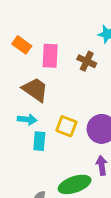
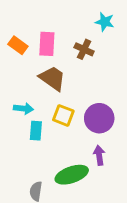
orange rectangle: (22, 45) -> (18, 45), moved
brown trapezoid: (35, 90) -> (52, 78), moved

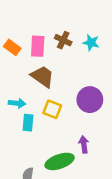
cyan star: (105, 22) -> (91, 43), moved
brown cross: (84, 49) -> (63, 40), moved
purple circle: (99, 118) -> (90, 100), moved

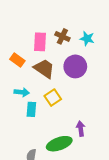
orange rectangle: (12, 47) -> (17, 60), moved
purple circle: (90, 100) -> (75, 66), moved
yellow square: (52, 109) -> (53, 98), turned 35

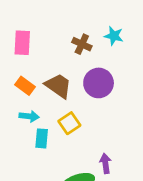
cyan star: (87, 39) -> (114, 36), moved
pink rectangle: (40, 42) -> (22, 43), moved
orange rectangle: (17, 60) -> (25, 86), moved

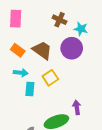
cyan star: (114, 36) -> (81, 29), moved

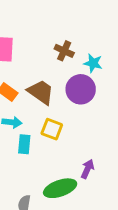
yellow square: (50, 78) -> (52, 129), turned -35
purple arrow: (77, 107) -> (88, 169), turned 32

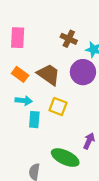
green ellipse: (60, 188) -> (65, 158), turned 44

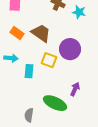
purple circle: (83, 72) -> (70, 49), moved
cyan arrow: (24, 101) -> (11, 58), moved

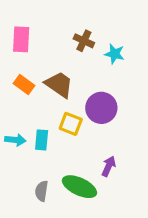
cyan arrow: (11, 58) -> (15, 140), moved
gray semicircle: (29, 115) -> (42, 191), moved

